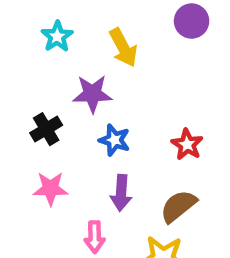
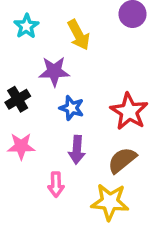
red star: (187, 144) -> (129, 111), size x1.5

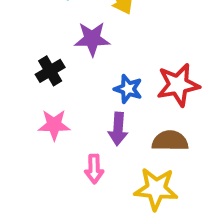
blue star: (72, 108) -> (128, 89), moved
red star: (129, 111) -> (178, 85), turned 30
brown semicircle: (122, 160) -> (170, 141), turned 40

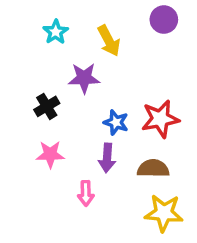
yellow star: (156, 189) -> (164, 213), moved

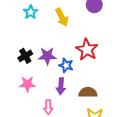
purple star: (84, 78) -> (47, 56), moved
red star: (160, 119) -> (87, 50), moved, turned -30

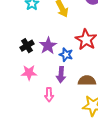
purple star: (47, 56) -> (48, 46), turned -30

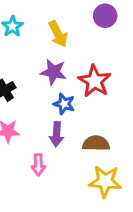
purple star: (48, 46) -> (53, 72), moved, turned -30

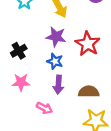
blue star: (64, 104) -> (55, 61), moved
pink arrow: (38, 165) -> (44, 108), turned -63

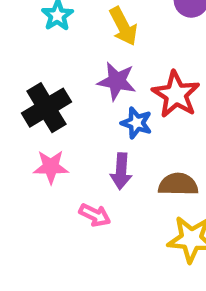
black cross: (19, 51) -> (46, 108), size x1.5
blue star: (55, 61) -> (136, 123), moved

